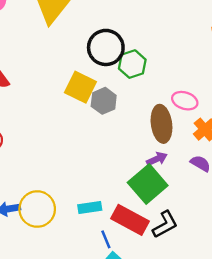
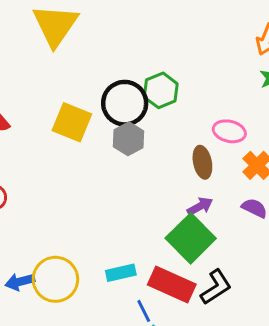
black circle: (106, 47) -> (125, 103), moved
yellow square: (80, 87) -> (72, 122), moved
brown ellipse: (161, 124) -> (202, 162), size x0.7

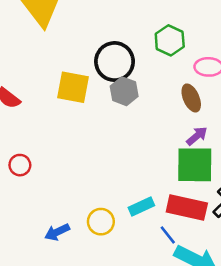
green hexagon: (161, 90) -> (170, 40), moved
green square: (191, 238) -> (195, 165), turned -33
yellow circle: (55, 279) -> (101, 222), moved, size x0.7

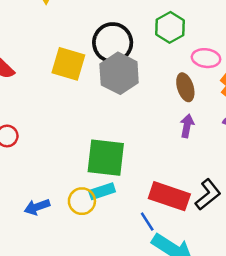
gray hexagon: (124, 91) -> (119, 73), size x1.4
purple arrow: (197, 136) -> (187, 126), turned -45
green square: (195, 165) -> (106, 158), moved
cyan rectangle: (141, 206) -> (102, 191), moved

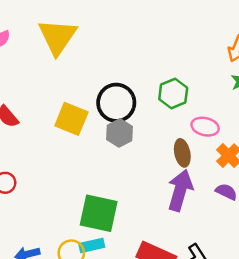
gray hexagon: (119, 73) -> (120, 133), size x0.7
purple arrow: (187, 126) -> (180, 190), size x1.8

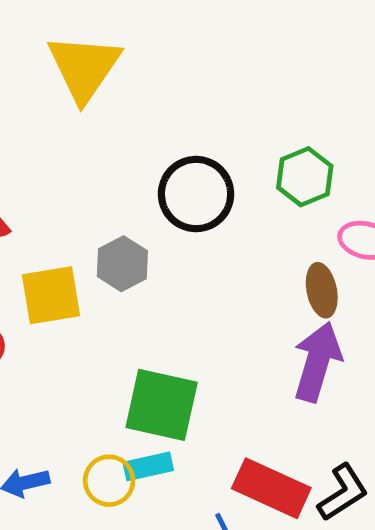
yellow square: (71, 119) -> (51, 295), moved, turned -32
gray hexagon: (120, 133) -> (122, 264), moved

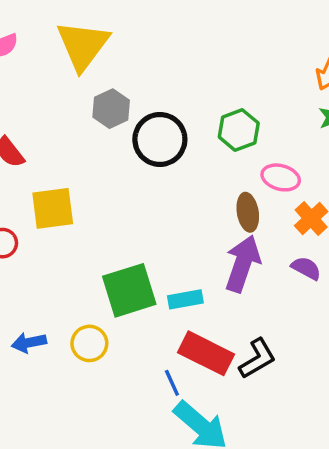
gray hexagon: (122, 264) -> (111, 109), moved
green square: (162, 405) -> (129, 290), turned -32
cyan rectangle: (148, 466) -> (185, 299), moved

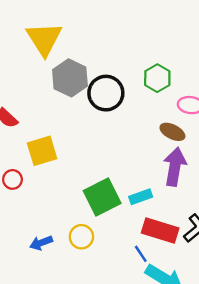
gray hexagon: (111, 109) -> (70, 78), size x1.4
brown ellipse: (248, 212) -> (172, 132), turned -45

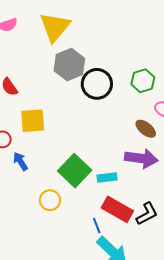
purple arrow: (175, 167) -> (141, 158), turned 76
green square: (102, 197) -> (75, 171), turned -32
blue arrow: (41, 243) -> (20, 161), moved, turned 66

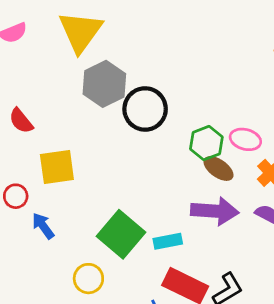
green hexagon: (143, 81) -> (206, 143), moved

